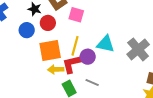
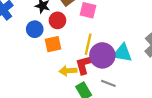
cyan triangle: (106, 44) -> (122, 53), moved
orange square: (50, 51) -> (53, 44), moved, size x0.7
purple circle: (88, 57) -> (102, 55), size x1.5

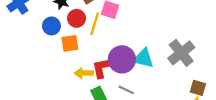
yellow line: (88, 44) -> (95, 24), moved

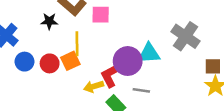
red circle: (77, 18) -> (50, 63), moved
yellow line: (95, 24) -> (77, 44), moved
blue circle: (51, 26) -> (25, 62), moved

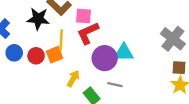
black star: (49, 21) -> (38, 19), size x1.5
gray cross: (185, 36) -> (173, 39), moved
red L-shape: (112, 74) -> (88, 33), moved
yellow arrow: (94, 86) -> (73, 79), turned 133

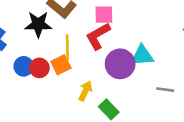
pink square: (84, 16) -> (104, 15), moved
blue circle: (14, 53) -> (24, 66), moved
gray line: (115, 85) -> (165, 90), moved

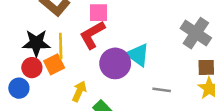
black star: (38, 24) -> (36, 43), moved
cyan triangle: (142, 56) -> (138, 55), turned 40
blue circle: (24, 66) -> (19, 88), moved

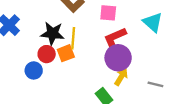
red L-shape: (92, 35) -> (115, 39), moved
cyan triangle: (138, 55) -> (153, 22), moved
yellow arrow: (79, 91) -> (121, 77), moved

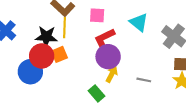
yellow line: (73, 38) -> (65, 28), moved
red circle: (47, 54) -> (42, 56), size x1.5
blue circle: (34, 70) -> (30, 72), size x1.5

